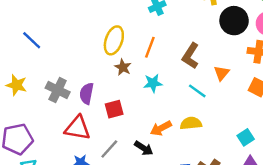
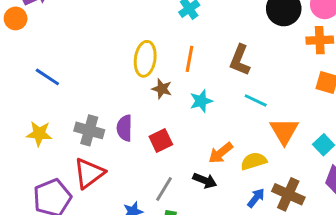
orange triangle: (222, 73) -> (284, 131), moved, size x1.5
yellow semicircle: (191, 123) -> (254, 161), moved
red triangle: (78, 128) -> (89, 173), moved, turned -36

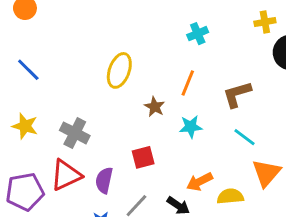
yellow ellipse: (145, 59) -> (119, 70), moved
brown L-shape: (240, 60) -> (237, 94), turned 40
blue line: (47, 77) -> (28, 70), moved
purple semicircle: (125, 128) -> (104, 180), moved

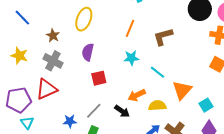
brown star: (155, 107) -> (53, 36), moved
cyan line: (244, 137) -> (157, 72), moved
purple semicircle: (104, 180) -> (88, 52), moved

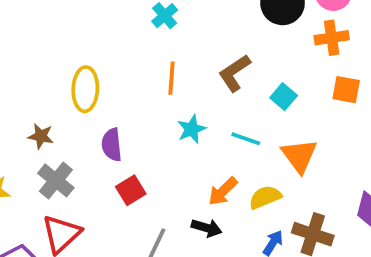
gray cross: (53, 61) -> (56, 180), turned 30
red square: (99, 78) -> (131, 190), moved
cyan square: (206, 105) -> (284, 97), moved

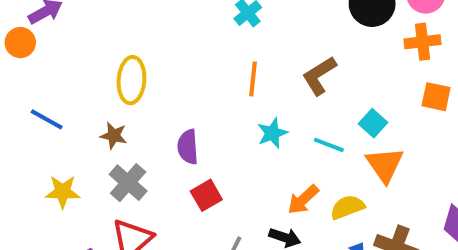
yellow ellipse: (85, 89) -> (131, 80), moved
cyan square: (284, 97) -> (373, 123), moved

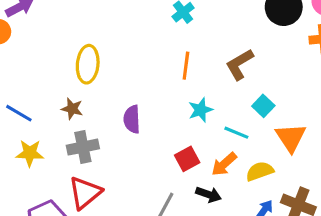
blue line: (47, 119) -> (19, 113), moved
cyan square: (373, 123) -> (263, 106), moved
cyan line: (329, 145) -> (236, 133), moved
gray cross: (128, 183) -> (83, 147), turned 36
red square: (206, 195) -> (187, 159), moved

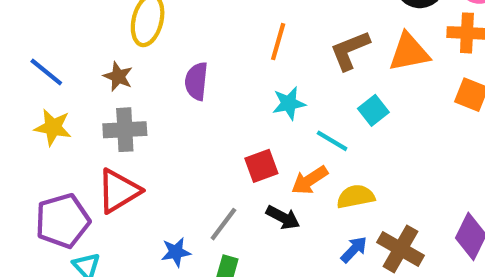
purple semicircle: (132, 119) -> (196, 81), moved
orange triangle: (291, 138) -> (409, 52), moved, turned 44

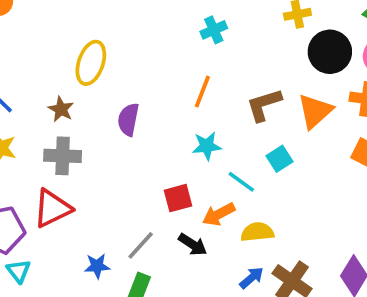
orange triangle: (409, 52) -> (315, 111), turned -36

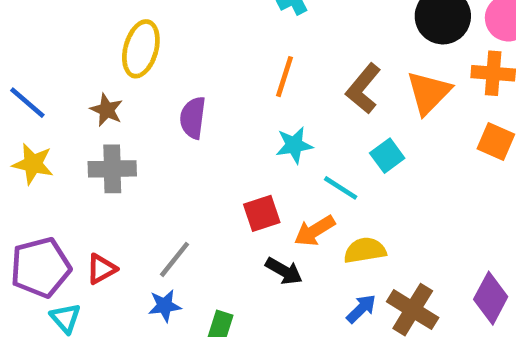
brown L-shape: (264, 105) -> (363, 89), turned -30
red triangle: (52, 208) -> (101, 269), moved, size x0.6
gray line: (141, 245) -> (175, 259), moved

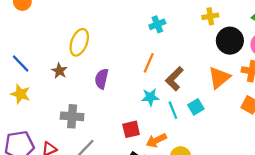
brown L-shape: (363, 89) -> (174, 79), moved
gray cross: (112, 169) -> (72, 116), moved
cyan line: (341, 188) -> (173, 110), moved, turned 30

